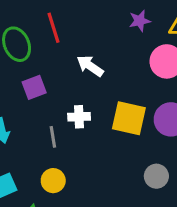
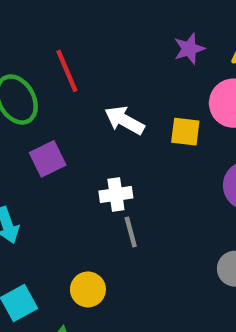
yellow square: (129, 118) -> (185, 132), moved, size x0.6
gray line: (53, 137) -> (131, 232), moved

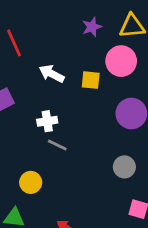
gray line: (131, 232) -> (57, 145), turned -48

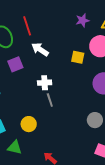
white arrow: (52, 74) -> (40, 49), moved
gray line: (57, 145) -> (50, 100), turned 40

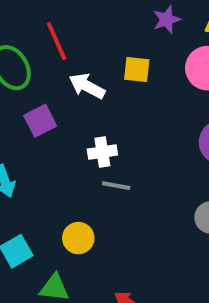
yellow square: (78, 57) -> (137, 70), moved
gray line: (50, 100) -> (116, 186), turned -56

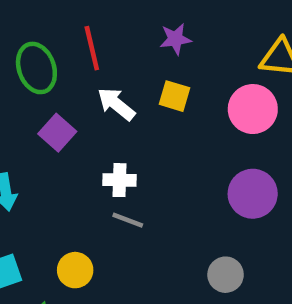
purple star: (167, 20) -> (175, 39), moved
purple square: (40, 121) -> (57, 133), turned -32

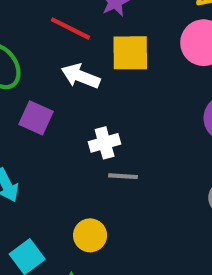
red line: (92, 48) -> (70, 29), moved, turned -33
yellow square: (174, 96) -> (130, 53), size x1.4

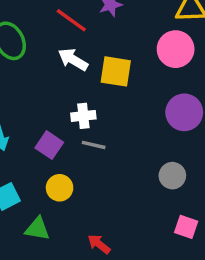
yellow square: (130, 53) -> (116, 71), moved
purple square: (36, 118) -> (49, 145), moved

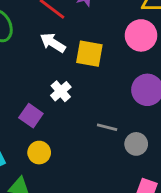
white cross: (83, 116) -> (61, 91), turned -36
gray line: (94, 145) -> (107, 127), moved

